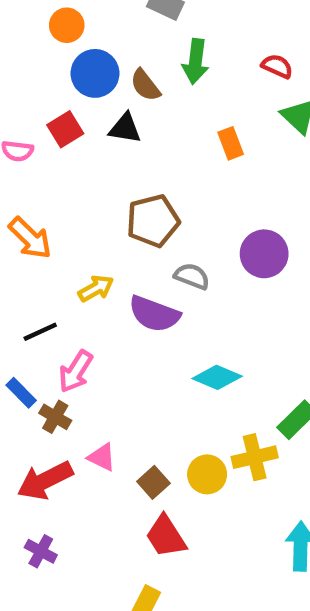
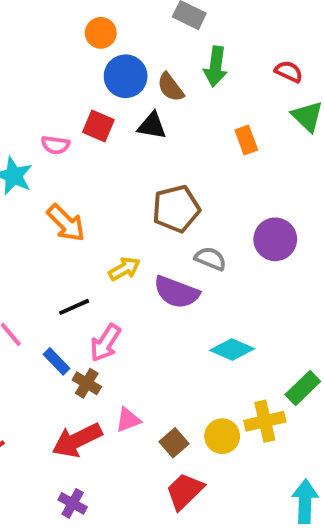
red square: (65, 129) -> (98, 126), turned -36
pink triangle: (102, 457) -> (128, 420), turned -48
red trapezoid: (166, 536) -> (185, 491), turned 78

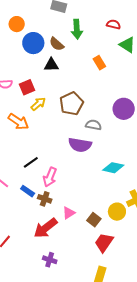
red square: (98, 126) -> (27, 87), moved, turned -35
yellow arrow: (124, 269) -> (38, 104), moved

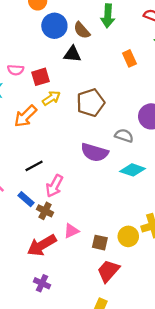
orange arrow: (18, 122) -> (25, 116), turned 95
gray semicircle: (93, 125) -> (124, 136), moved
cyan diamond: (113, 168) -> (133, 170), moved
brown square: (94, 220) -> (100, 243), turned -32

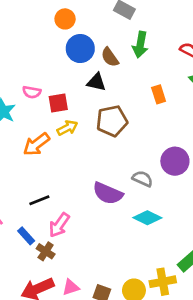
brown pentagon: (91, 103) -> (112, 121), moved
pink triangle: (71, 231) -> (71, 287), moved

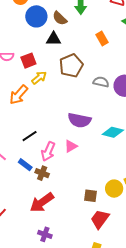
gray semicircle: (143, 179) -> (101, 82), moved
pink triangle: (71, 287) -> (71, 146), moved

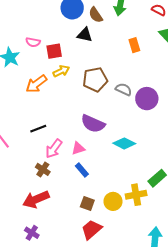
brown pentagon: (71, 66) -> (95, 79), moved
blue rectangle: (25, 165) -> (82, 170), moved

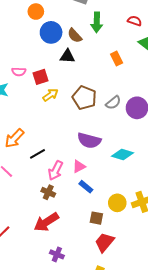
brown pentagon: (95, 79) -> (84, 98), turned -30
orange arrow: (36, 84) -> (14, 138), moved
gray semicircle: (124, 89) -> (113, 103), turned 126
yellow circle: (113, 201) -> (117, 203), moved
purple cross: (32, 233) -> (57, 254), moved

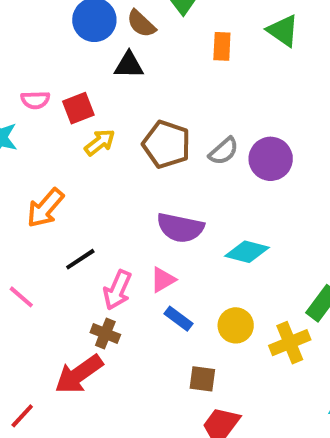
orange rectangle: (117, 58) -> (222, 46), moved, turned 32
orange arrow: (14, 138) -> (45, 208), moved
yellow circle: (117, 203) -> (236, 325), moved
red arrow: (46, 222) -> (79, 374), moved

